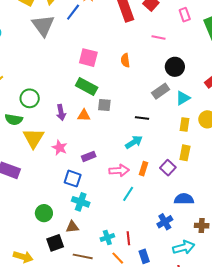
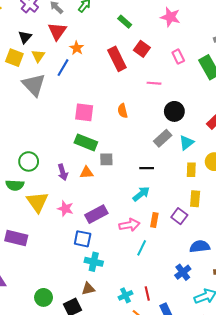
purple rectangle: (89, 156) -> (96, 214), size x1.5
green circle: (44, 213) -> (44, 297), moved

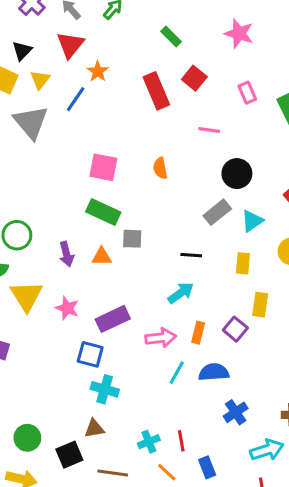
yellow rectangle: (191, 170) -> (243, 263), moved
blue semicircle: (200, 246) -> (214, 372), moved

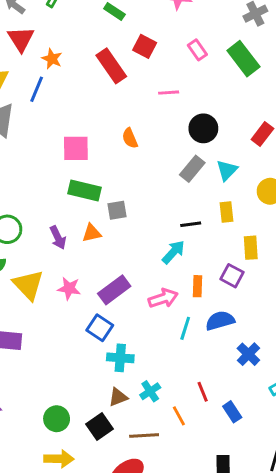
black line: (191, 255) -> (191, 224), moved
blue square: (90, 354) -> (100, 328), turned 30
cyan cross: (149, 442) -> (150, 391), moved
orange line: (167, 472) -> (179, 416), moved, turned 30

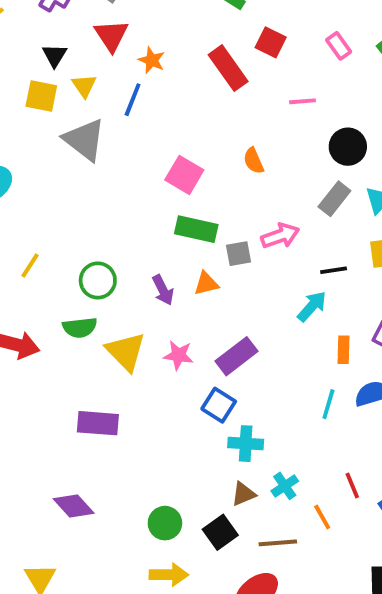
pink square: (76, 148) -> (184, 175), turned 32
pink arrow: (163, 298) -> (280, 236), moved

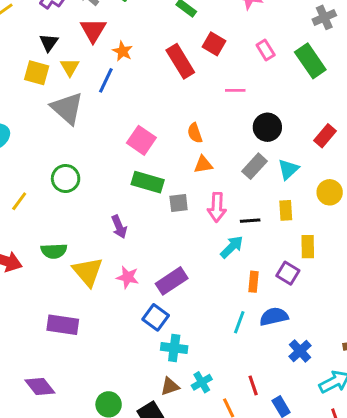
pink arrow: (280, 236) -> (217, 207), moved, turned 108
green circle: (98, 280) -> (66, 179), moved
orange triangle: (206, 284) -> (203, 165), moved

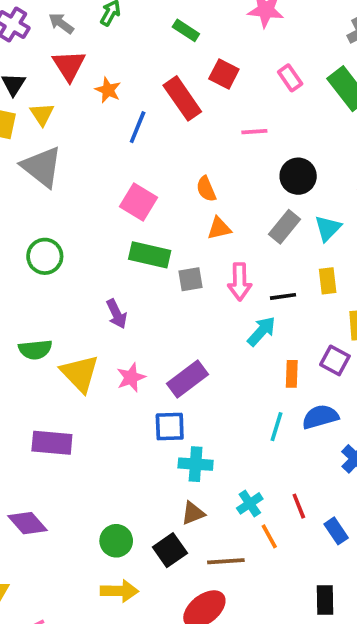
blue line: (106, 80) -> (138, 127), moved
pink star: (128, 277) -> (131, 377), turned -30
blue square: (156, 317) -> (170, 426), turned -35
cyan cross: (202, 382) -> (250, 503), moved

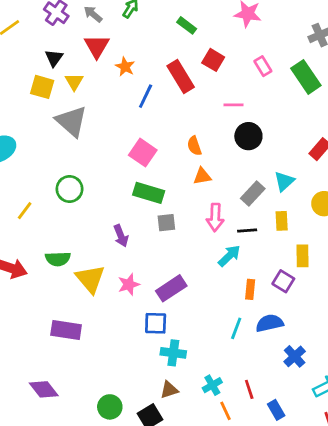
black circle: (298, 176) -> (248, 136), moved
gray rectangle: (284, 227) -> (253, 194), moved
gray square: (191, 279) -> (166, 223), moved

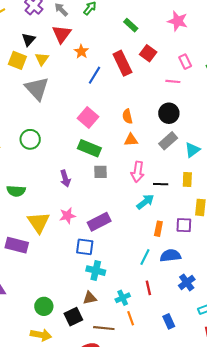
pink line: (233, 105) -> (173, 81), moved
gray rectangle: (253, 194) -> (168, 141), moved
yellow triangle: (90, 279) -> (39, 222), moved
purple square: (283, 281) -> (184, 225), turned -35
red line: (249, 389) -> (148, 288), moved

